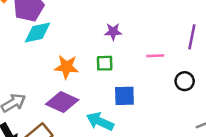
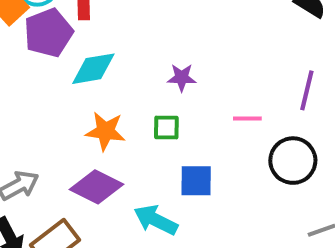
cyan diamond: (38, 32) -> (93, 69), moved
black circle: (185, 81) -> (293, 161), size x1.5

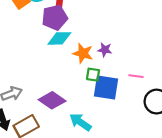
purple pentagon: (48, 33) -> (55, 18), moved
orange star: (105, 131) -> (83, 53), moved
blue square: (196, 181) -> (106, 88), moved, size x1.4

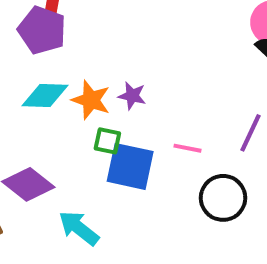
purple pentagon: (55, 18) -> (42, 30), turned 30
cyan diamond: (59, 38) -> (45, 95), moved

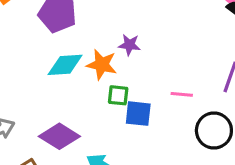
purple star: (132, 96) -> (129, 45), moved
blue square: (130, 166) -> (138, 114), size x0.7

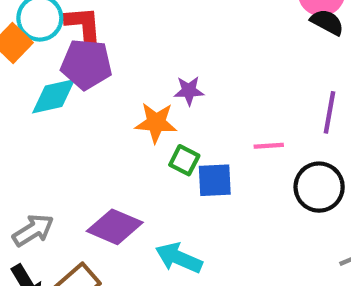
cyan diamond: (65, 65) -> (54, 96), moved
green square: (118, 95) -> (184, 160), turned 30

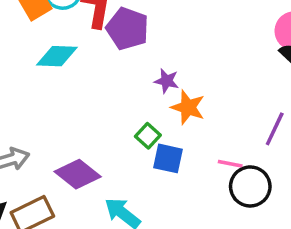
purple pentagon: (86, 64) -> (127, 29), moved
orange star: (156, 123) -> (188, 107), moved
pink line: (269, 146) -> (230, 164), moved

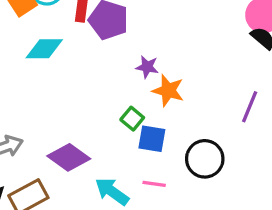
pink line: (230, 164) -> (154, 184), moved
black circle: (250, 186) -> (205, 159), moved

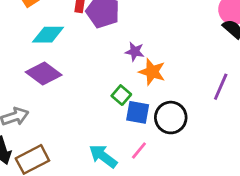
purple diamond: (69, 157) -> (44, 74), moved
black circle: (205, 159) -> (171, 118), moved
pink line: (154, 184) -> (139, 150), turned -60

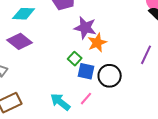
purple star: (135, 52) -> (85, 28), size x1.6
orange star: (152, 72) -> (97, 43), turned 30

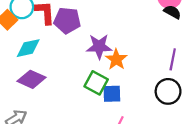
green square: (75, 59) -> (96, 83), size x1.5
black circle: (110, 76) -> (168, 91), moved

